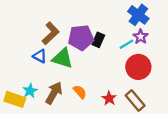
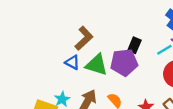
purple pentagon: (81, 38) -> (124, 62), moved

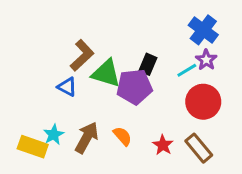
green triangle: (97, 65) -> (106, 73), moved

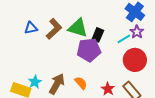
green triangle: (106, 73) -> (78, 28), moved
blue triangle: (67, 87) -> (31, 28), moved, turned -40

